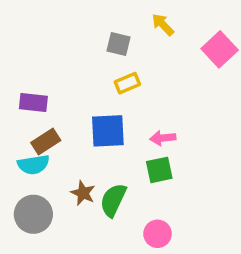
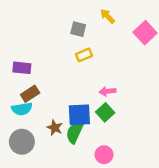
blue square: (108, 131) -> (79, 115), moved
green square: (159, 170) -> (105, 112), turned -30

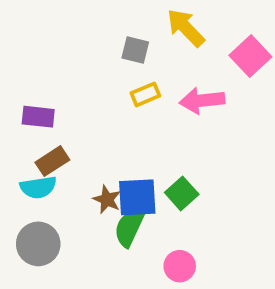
yellow arrow: (108, 16) -> (186, 28), size x1.5
pink arrow: (108, 91) -> (202, 100), moved, size x1.5
brown star: (55, 128) -> (107, 199), moved

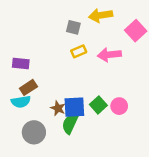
yellow arrow: (186, 28) -> (101, 15), turned -55
gray circle: (38, 244) -> (34, 132), moved
pink circle: (180, 266) -> (119, 106), moved

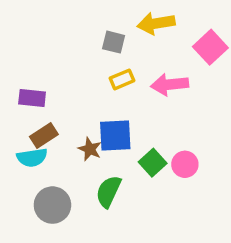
blue square: (74, 107) -> (115, 135), moved
brown star: (58, 108) -> (90, 149), moved

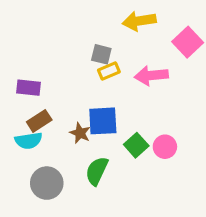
gray square: (114, 42) -> (101, 54), moved

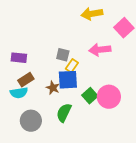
gray square: (101, 54) -> (63, 55), moved
yellow rectangle: (109, 71) -> (72, 66), moved, turned -32
pink circle: (165, 147) -> (109, 97), size x1.5

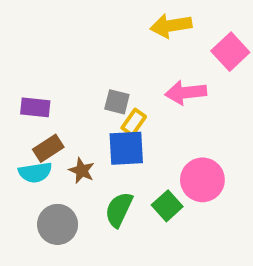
brown star: (53, 88) -> (82, 171), moved
green square: (90, 96) -> (167, 206), moved

